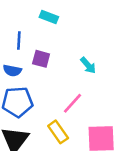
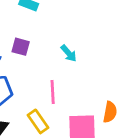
pink line: (72, 103) -> (53, 92), turned -45

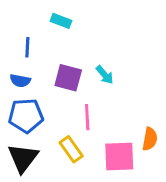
purple square: (21, 47) -> (68, 78), moved, size x1.4

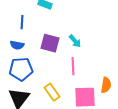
pink line: (87, 117) -> (73, 66), moved

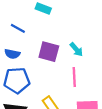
blue line: (22, 22) -> (18, 28), turned -64

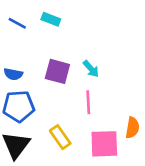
blue line: (18, 28) -> (17, 23), moved

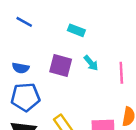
cyan rectangle: (51, 19) -> (76, 30), moved
pink line: (88, 102) -> (121, 73), moved

